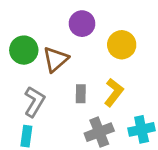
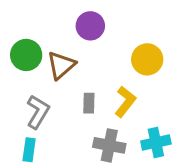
yellow circle: (122, 45) -> (147, 59), moved
gray cross: (99, 132) -> (109, 145), turned 32

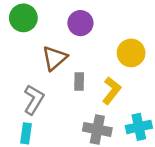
green circle: (26, 55) -> (23, 18), moved
gray rectangle: (89, 103) -> (79, 81), moved

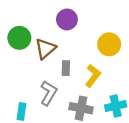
green circle: (23, 18) -> (19, 38), moved
gray L-shape: (34, 100) -> (49, 93), moved

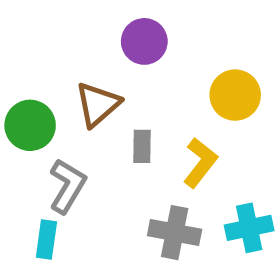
green circle: (19, 38) -> (30, 125), moved
gray L-shape: (49, 93) -> (67, 186), moved

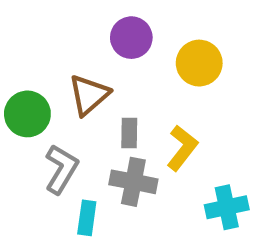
yellow circle: (235, 95) -> (199, 63), moved
gray cross: (175, 233) -> (133, 182), moved
cyan rectangle: (46, 240) -> (87, 218), moved

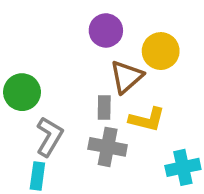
brown triangle: (89, 95) -> (126, 77), moved
yellow L-shape: (182, 148) -> (147, 119), turned 66
cyan rectangle: (87, 218) -> (37, 176), moved

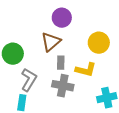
yellow circle: (161, 51) -> (99, 43), moved
brown triangle: (126, 77) -> (51, 42), moved

